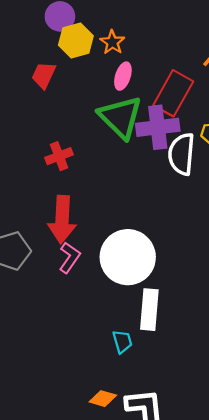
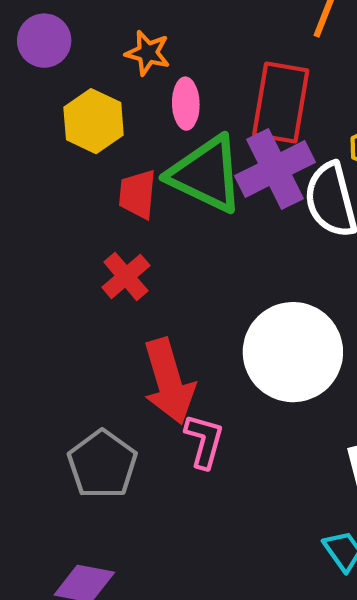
yellow hexagon: (76, 41) -> (94, 121), moved
red trapezoid: (44, 75) -> (138, 194), moved
white circle: (128, 257) -> (293, 352), moved

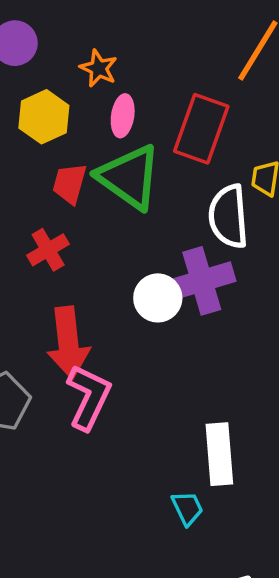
purple cross: (275, 169) -> (202, 281), moved
white circle: (293, 352) -> (158, 298), moved, size x0.6
pink L-shape: (204, 441) -> (89, 397), size x1.4

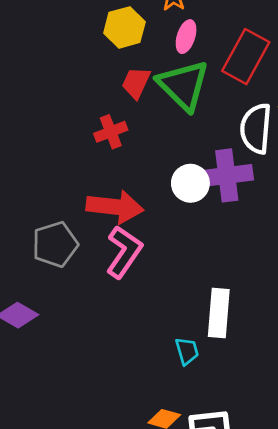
red arrow: (68, 343) -> (115, 207), turned -86

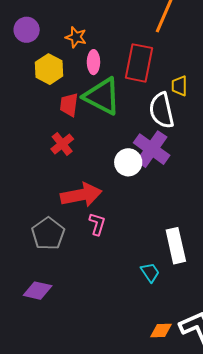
purple cross: (227, 175) -> (152, 149), turned -30
pink L-shape: (124, 252) -> (97, 224), size x0.6
cyan trapezoid: (187, 351) -> (150, 272), moved

